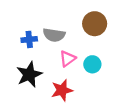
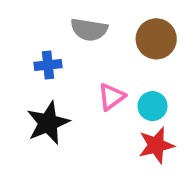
gray semicircle: (54, 35) -> (89, 30), moved
red star: (62, 90) -> (156, 145), moved

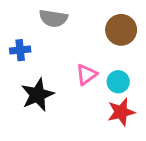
gray semicircle: (89, 30) -> (53, 18), moved
blue cross: (48, 65) -> (20, 50), moved

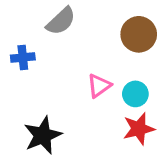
gray semicircle: (53, 18) -> (61, 21), turned -52
black star: (37, 95) -> (43, 135), moved

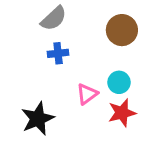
blue cross: (23, 58) -> (58, 53), moved
pink triangle: (99, 86) -> (87, 94), moved

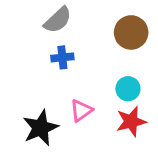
pink triangle: (87, 94) -> (81, 111), moved

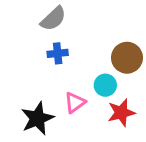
brown circle: (131, 32) -> (127, 58), moved
cyan circle: (128, 89) -> (105, 85), moved

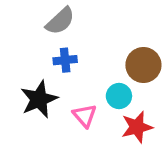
pink triangle: (75, 103) -> (85, 116), turned -35
black star: (37, 118) -> (39, 99), moved

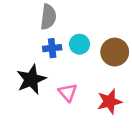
gray semicircle: (60, 21) -> (48, 17), turned -40
cyan circle: (119, 96) -> (79, 44), moved

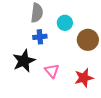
cyan circle: (79, 44) -> (65, 23), moved

